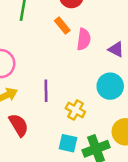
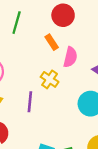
yellow cross: (75, 110) -> (50, 79), moved

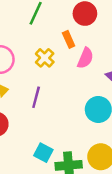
yellow cross: (50, 79) -> (45, 58), moved

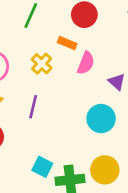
orange rectangle: (69, 39) -> (67, 43), turned -42

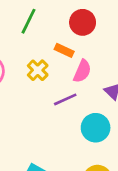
purple line: (33, 107) -> (65, 99), moved, turned 50

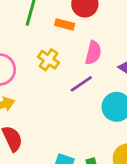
orange rectangle: (64, 50) -> (65, 24), moved

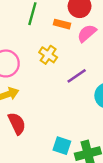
pink semicircle: (93, 53) -> (87, 33), moved, turned -144

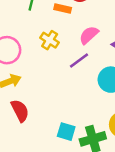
pink semicircle: (87, 33) -> (89, 35), moved

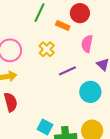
pink semicircle: (89, 35) -> (87, 44), moved, turned -48

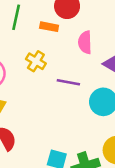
purple line: (67, 71) -> (68, 82), turned 48

